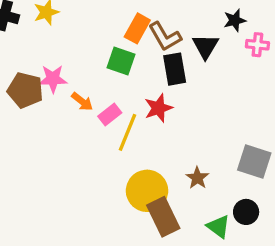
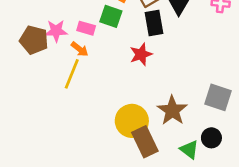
pink rectangle: (110, 115) -> (86, 28), moved, turned 54
yellow line: (128, 132) -> (72, 74), moved
brown star: (197, 178) -> (172, 110), size x1.6

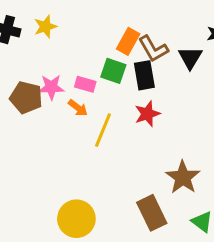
black rectangle: (154, 23) -> (144, 75), moved
yellow line: (72, 74) -> (103, 130), moved
yellow circle: (132, 121) -> (76, 219), moved

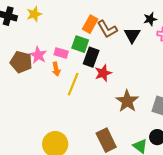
black rectangle: (144, 75) -> (91, 57), moved, turned 30
pink star: (51, 87) -> (38, 55), turned 30
orange arrow: (78, 108) -> (56, 69), turned 40
brown star: (183, 177) -> (127, 101), moved

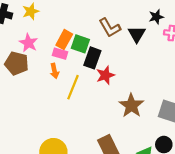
orange rectangle: (90, 24) -> (64, 40), moved
pink star: (38, 55) -> (29, 43), moved

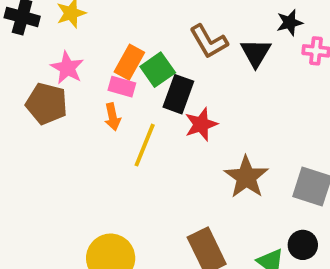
green square: (80, 44) -> (158, 70), turned 36

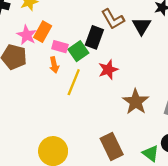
orange rectangle: (129, 62) -> (43, 32), moved
green square: (158, 70) -> (78, 51), moved
black rectangle: (178, 94) -> (94, 37), moved

